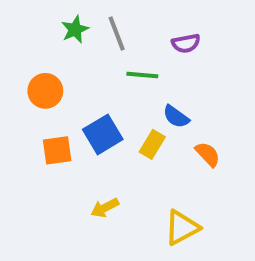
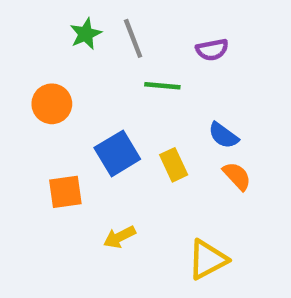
blue semicircle: (176, 117) -> (223, 135), moved
yellow rectangle: (152, 144) -> (174, 165), turned -56
orange square: (57, 150) -> (65, 192), moved

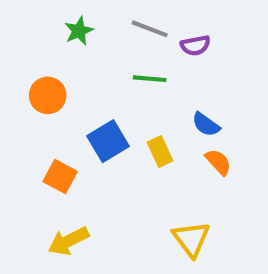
gray line: (133, 38) -> (150, 29), moved, turned -48
orange square: (65, 192) -> (60, 177), turned 36
yellow arrow: (120, 237) -> (68, 241), moved, size x1.4
yellow triangle: (208, 260) -> (191, 239), turned -39

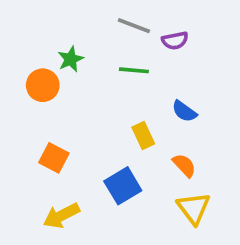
green star: (79, 31) -> (71, 59), moved
blue square: (108, 141) -> (123, 186), moved
orange semicircle: (218, 162) -> (184, 165), moved
yellow triangle: (191, 239) -> (194, 208), moved

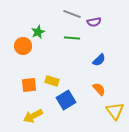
blue semicircle: (184, 111) -> (99, 60), turned -80
yellow rectangle: (143, 136) -> (52, 81), moved, turned -48
orange square: (54, 158) -> (29, 85), turned -35
yellow triangle: (194, 208) -> (115, 111), moved

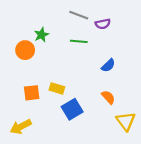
yellow arrow: (33, 116) -> (21, 127), moved

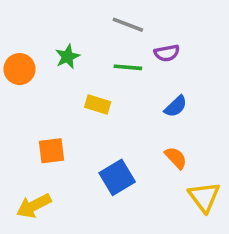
purple semicircle: (103, 24) -> (167, 53), moved
orange circle: (25, 50) -> (20, 69), moved
yellow rectangle: (57, 88) -> (98, 105), moved

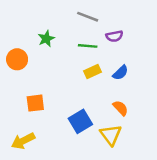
orange circle: (20, 69) -> (17, 59), moved
yellow rectangle: (98, 105) -> (92, 71), moved, turned -42
yellow triangle: (204, 197) -> (111, 135), moved

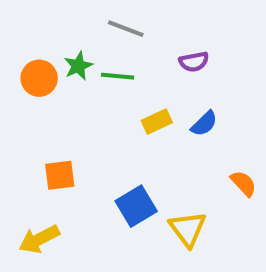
gray line: (88, 17) -> (126, 29), moved
green line: (88, 46) -> (118, 76), moved
orange circle: (17, 59) -> (39, 78), moved
orange semicircle: (120, 108) -> (243, 183), moved

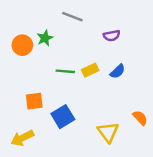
green line: (118, 76) -> (65, 71), moved
orange semicircle: (243, 183) -> (140, 118), moved
blue square: (136, 206) -> (63, 117), moved

